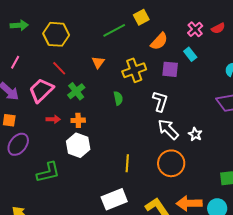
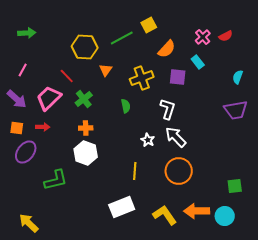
yellow hexagon: (56, 34) -> (85, 47), moved
red arrow: (53, 119) -> (43, 127), moved
white star: (195, 134) -> (148, 140), moved

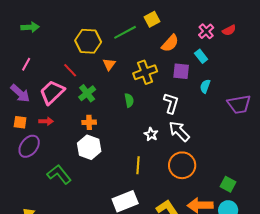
cyan semicircle: (238, 77) -> (205, 86), moved
green L-shape: (56, 180) -> (59, 174), turned -115
green square: (235, 186) -> (228, 184), moved, turned 35

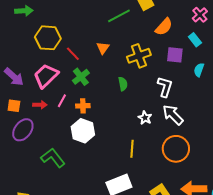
yellow hexagon: (88, 41) -> (48, 38), moved
pink line: (26, 64) -> (62, 101), moved
red line: (70, 70) -> (73, 54), moved

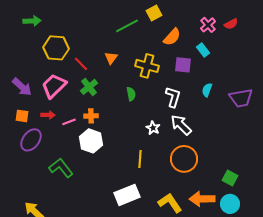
yellow cross: (139, 56) -> (147, 66), turned 35
cyan semicircle: (199, 70) -> (207, 90), moved
pink line: (62, 101) -> (69, 122), moved, turned 40

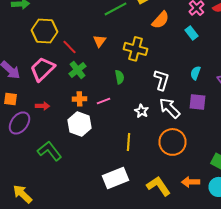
purple square: (183, 65) -> (198, 102), moved
red arrow: (48, 115) -> (42, 106), moved
pink line: (69, 122) -> (104, 101), moved
orange arrow: (202, 199) -> (190, 182), size x0.7

